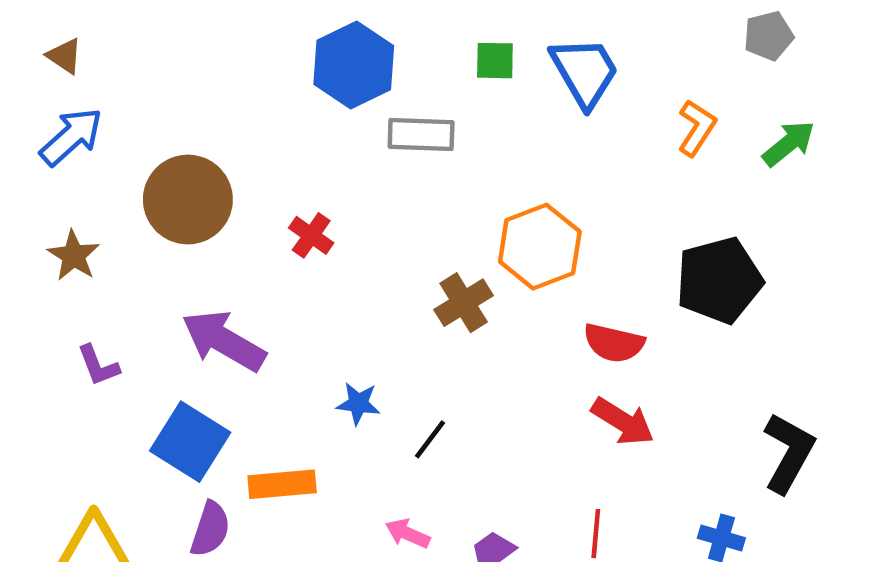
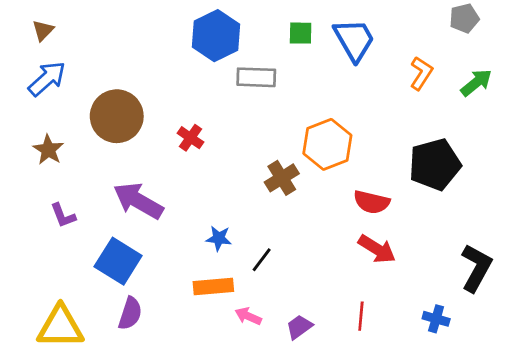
brown triangle: (65, 56) -> (43, 30), turned 40
orange rectangle: (282, 484) -> (213, 287), moved

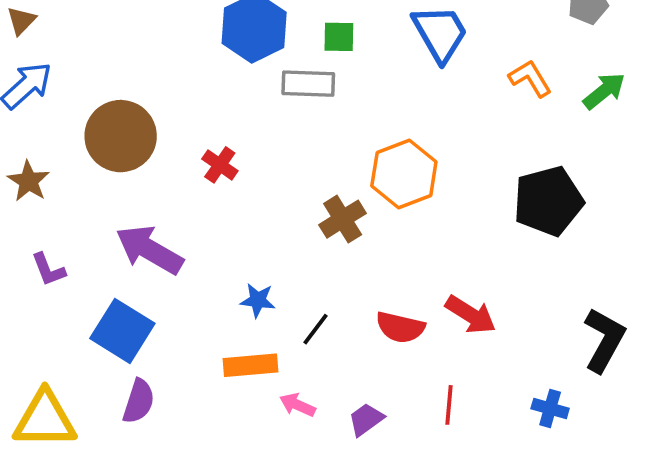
green square: (301, 33) -> (339, 37), moved
orange L-shape: (421, 73) -> (530, 78), turned -64
red semicircle: (372, 202) -> (400, 327), moved

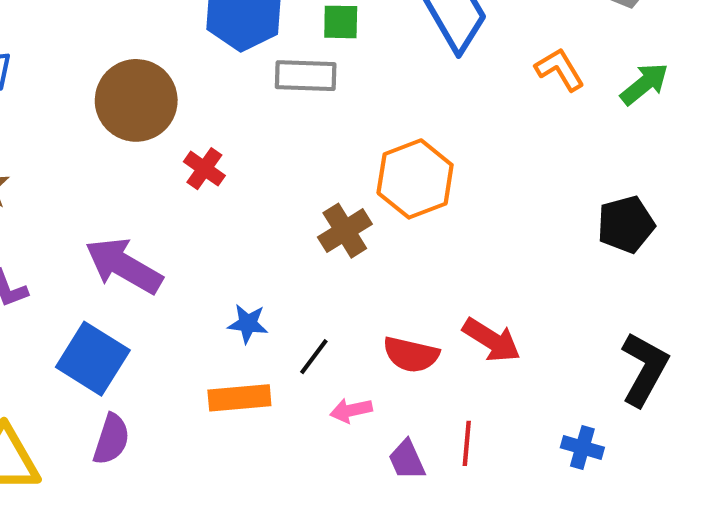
brown circle: (121, 136) -> (136, 100), moved
black pentagon: (548, 201) -> (626, 224), moved, size x0.7
pink arrow: (297, 405) -> (351, 410), moved, turned -36
purple trapezoid: (366, 419) -> (407, 460), moved, turned -78

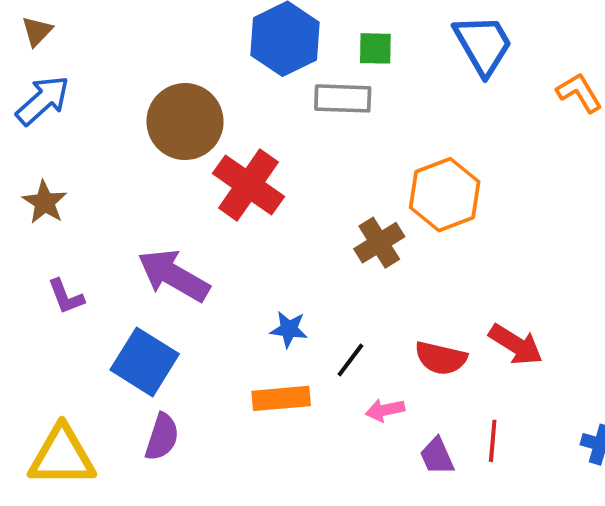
red cross: (204, 169) -> (248, 185), size x1.8

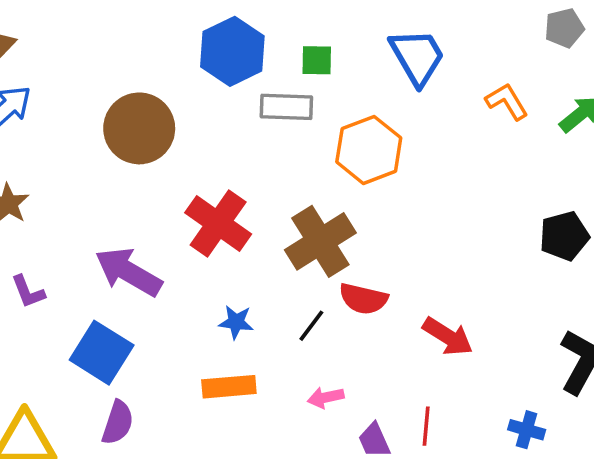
red cross: (248, 185) -> (218, 223), moved
orange hexagon: (445, 195) -> (369, 150), moved
brown cross: (379, 243) -> (320, 241), size x1.5
red semicircle: (441, 358) -> (363, 299), moved
black line: (350, 360) -> (311, 326), moved

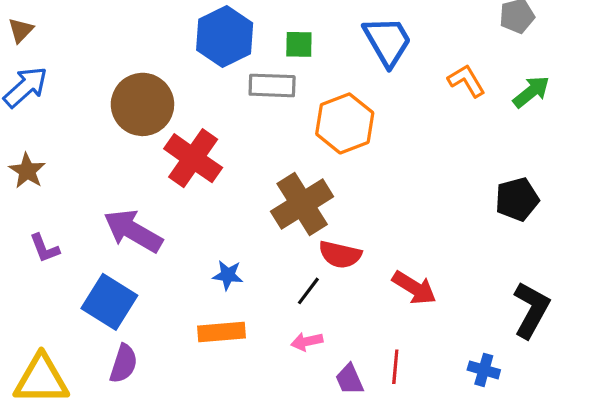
red cross: (218, 223) -> (193, 158), moved
black line: (311, 326) -> (308, 291), moved

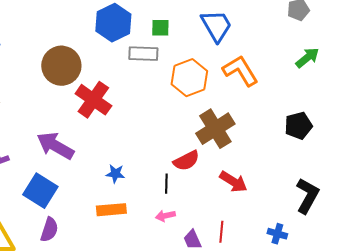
orange L-shape: (466, 81) -> (240, 71), moved, size x1.5
brown cross: (302, 204) -> (215, 129), moved
red semicircle: (340, 255) -> (186, 161), turned -40
black line: (308, 291) -> (166, 184), turned -36

